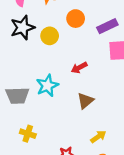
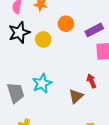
red arrow: (79, 68) -> (91, 81), moved, turned 96
gray trapezoid: (17, 96) -> (16, 93), turned -105

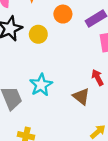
brown triangle: (76, 96) -> (81, 96), turned -35

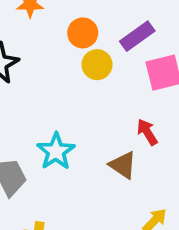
yellow circle: (38, 34) -> (97, 65), moved

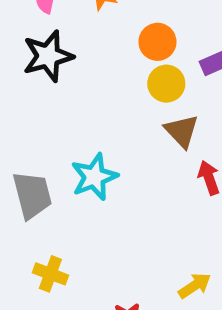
brown triangle: (123, 165) -> (182, 131), moved

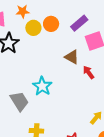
yellow circle: (166, 84) -> (33, 28), moved

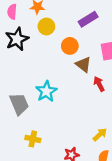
purple rectangle: (79, 23) -> (88, 19), moved
orange circle: (51, 24) -> (70, 46), moved

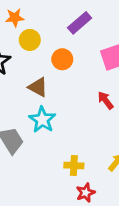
brown triangle: (83, 64) -> (38, 87), moved
yellow cross: (33, 139) -> (74, 166), moved

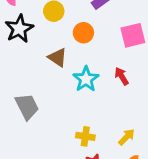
cyan star: (42, 120) -> (86, 79), moved

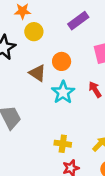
orange circle: (83, 33) -> (62, 61), moved

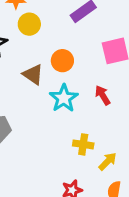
yellow cross: (63, 144) -> (83, 144), moved

